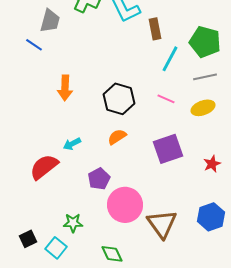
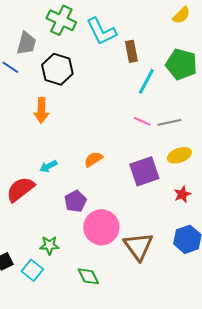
gray line: (205, 77) -> (169, 122), moved
black hexagon: (119, 99) -> (57, 69), moved
yellow ellipse: (203, 108) -> (179, 155), moved
red star: (212, 164) -> (182, 194), moved

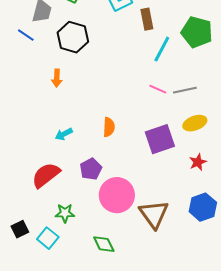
orange arrow: (41, 110) -> (57, 78), size x0.7
orange semicircle: (93, 159) -> (109, 127), turned 126
red semicircle: (20, 189) -> (46, 175), moved

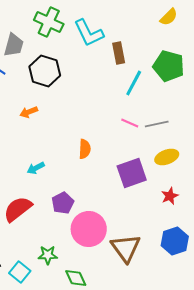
orange arrow: (57, 78) -> (29, 112), turned 66
orange semicircle: (109, 127) -> (85, 149), moved
green star: (65, 213) -> (48, 255), moved

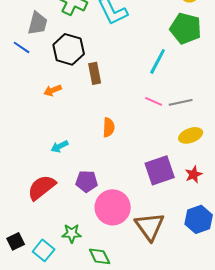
brown rectangle: (119, 53) -> (95, 73), moved
green pentagon: (169, 66) -> (186, 28), moved
purple square: (132, 173) -> (160, 170), moved
purple pentagon: (63, 203) -> (87, 181), turned 30

